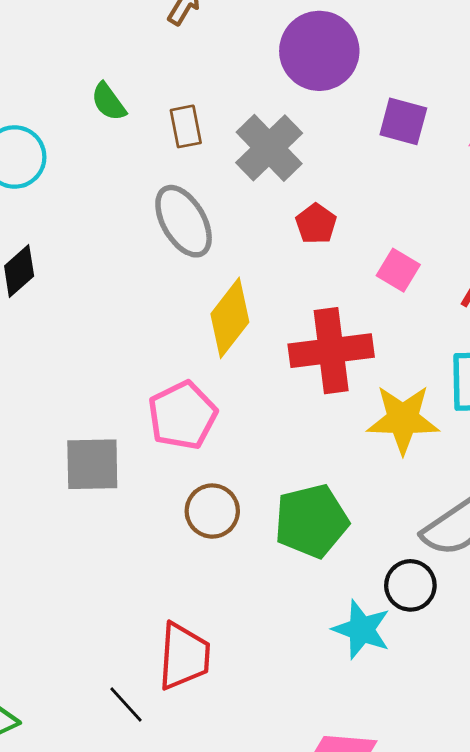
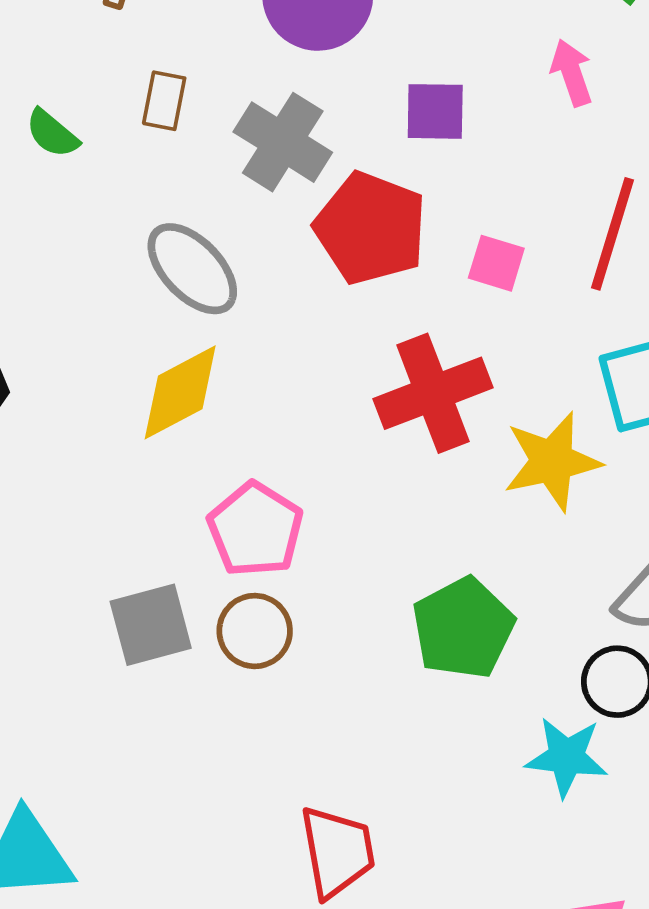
purple square: (403, 121) -> (435, 111), moved
brown rectangle: (186, 126) -> (164, 101), moved, turned 36
red pentagon: (316, 224) -> (371, 228), size x2.0
yellow diamond: (230, 318) -> (180, 392), moved, turned 38
brown circle: (212, 511) -> (255, 631), moved

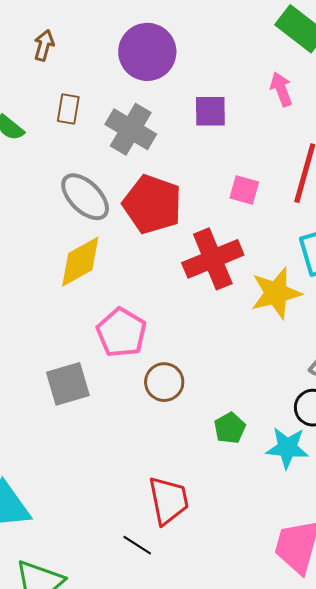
red pentagon: (371, 228) -> (152, 204), moved
green pentagon: (463, 628) -> (230, 428), moved, size x0.6
brown circle: (255, 631) -> (164, 382), moved

